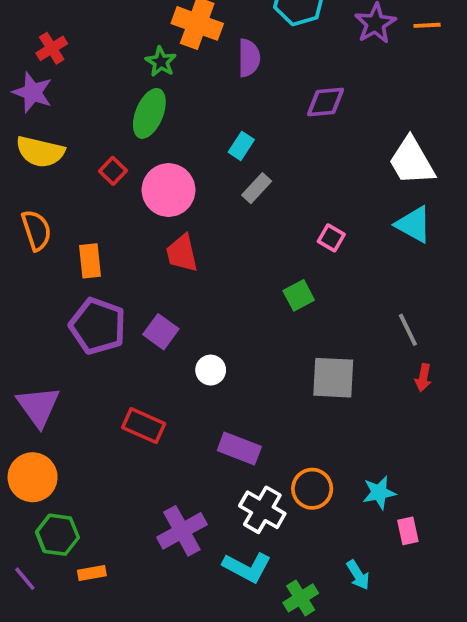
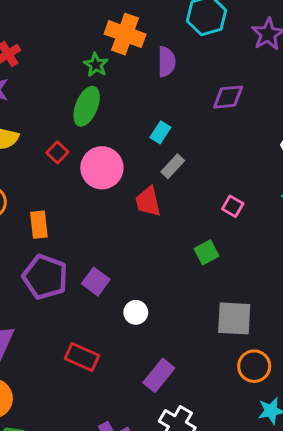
red trapezoid: (182, 253) -> (148, 202), moved
purple rectangle: (239, 449) -> (159, 375), turned -72
orange circle: (312, 489) -> (254, 366), moved

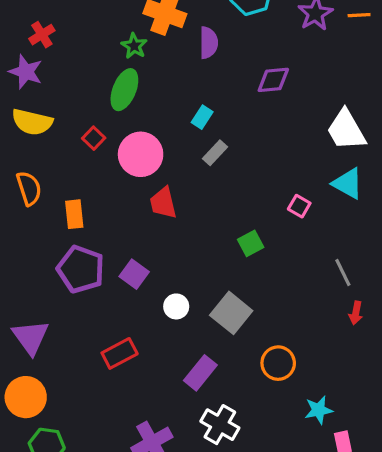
red trapezoid: (148, 202) -> (163, 203), moved
pink square: (233, 206) -> (299, 206), moved
gray square: (234, 318) -> (231, 313), moved, turned 36
red rectangle: (82, 357) -> (120, 353), turned -52
orange circle: (254, 366) -> (278, 363), moved

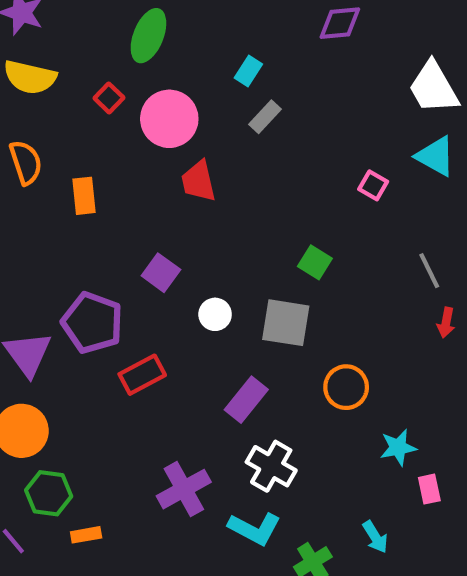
green square: (251, 243) -> (315, 262), moved, turned -30
purple pentagon: (81, 269) -> (92, 323), moved
gray square: (231, 313) -> (286, 323), turned -30

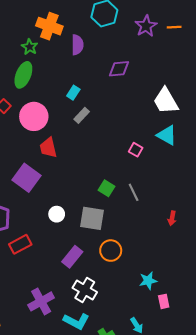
gray line: (429, 271) -> (134, 192), moved
purple square: (161, 273) -> (27, 178), moved, size x1.5
orange circle: (346, 387) -> (111, 251), moved

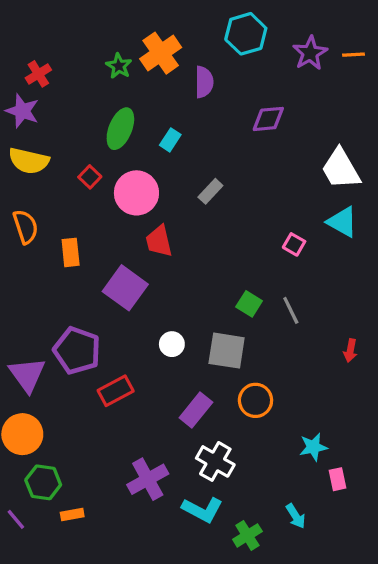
orange cross: (49, 26) -> (161, 53), turned 35
green star: (30, 47) -> (119, 66), moved
cyan rectangle: (73, 93) -> (170, 140), moved

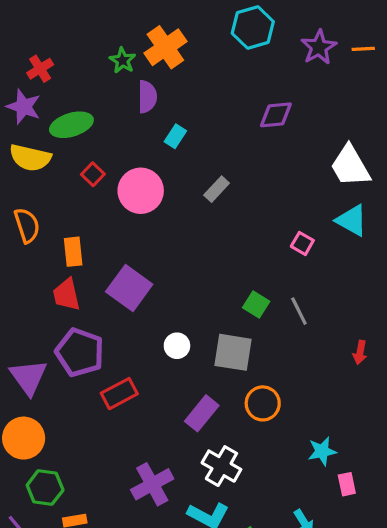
purple semicircle: (204, 82) -> (147, 97), moved
green ellipse: (120, 129) -> (71, 125), moved, turned 51
red trapezoid: (159, 241) -> (66, 295), moved

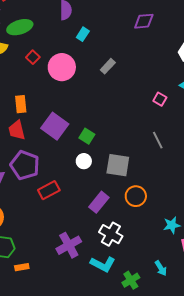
green square: (256, 304) -> (87, 136), moved

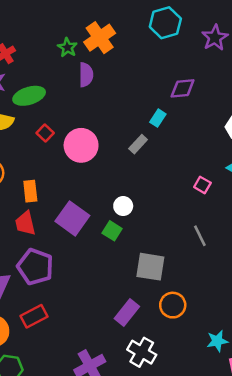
cyan rectangle: (83, 34) -> (158, 118), moved
white circle: (84, 161) -> (123, 206), moved
red rectangle: (49, 190) -> (34, 316), moved

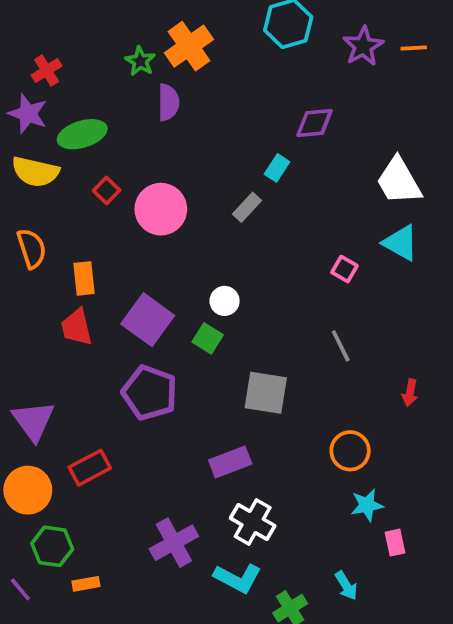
purple pentagon: (35, 267) -> (150, 393), moved
orange circle: (173, 305) -> (350, 451), moved
purple rectangle: (127, 313) -> (230, 462), turned 30

